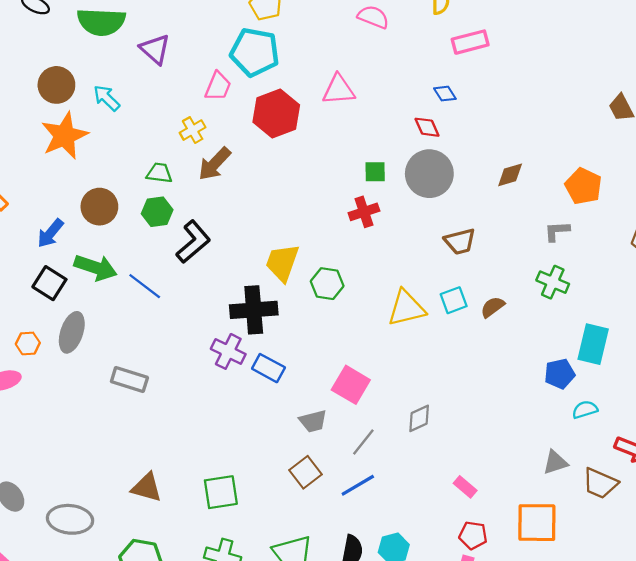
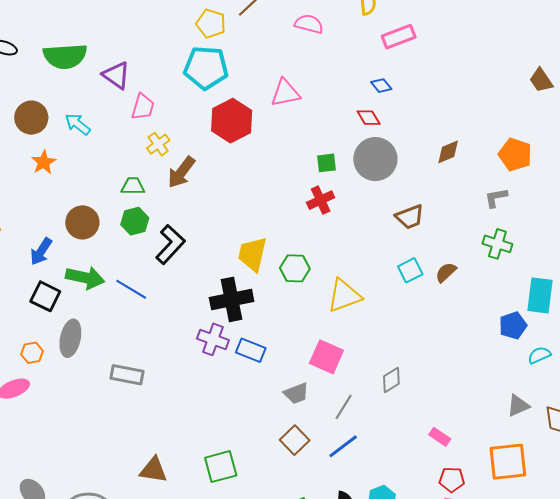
pink trapezoid: (218, 86) -> (143, 107), moved
orange star: (64, 136) -> (44, 162), size x0.6
yellow triangle: (406, 308) -> (344, 296), moved

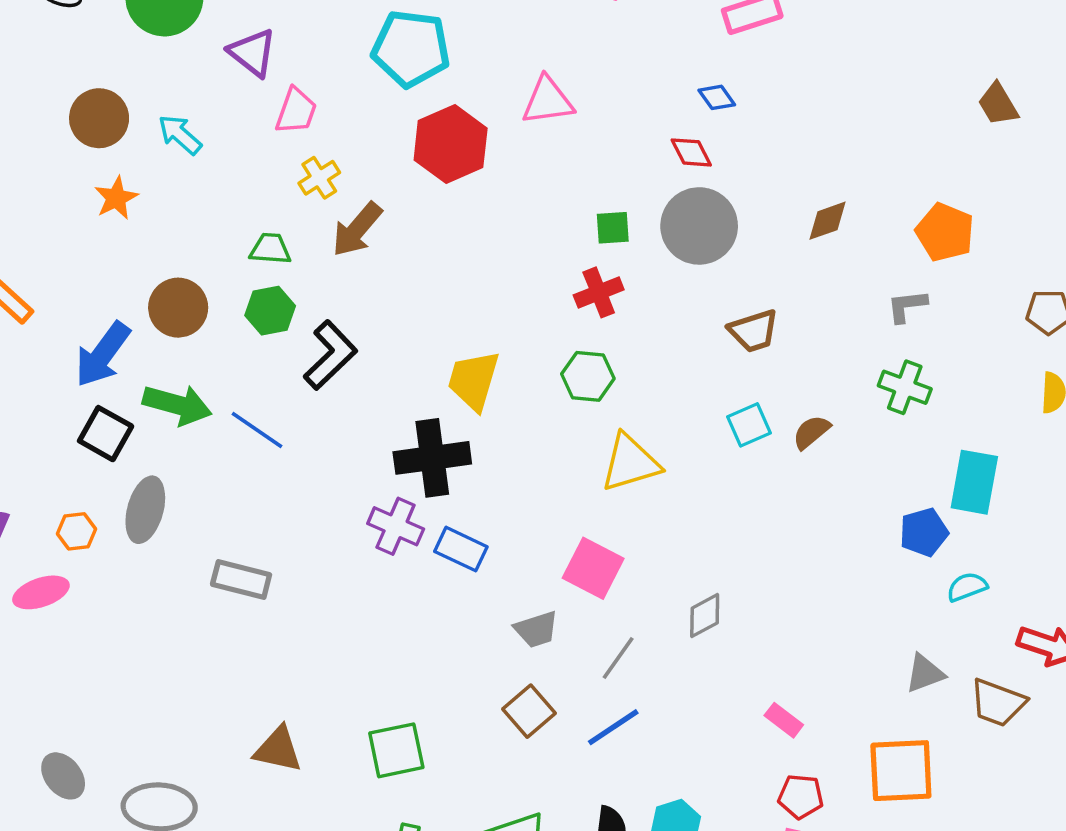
blue arrow: (41, 251) -> (103, 354), size x1.4
green hexagon: (295, 268) -> (588, 376), moved

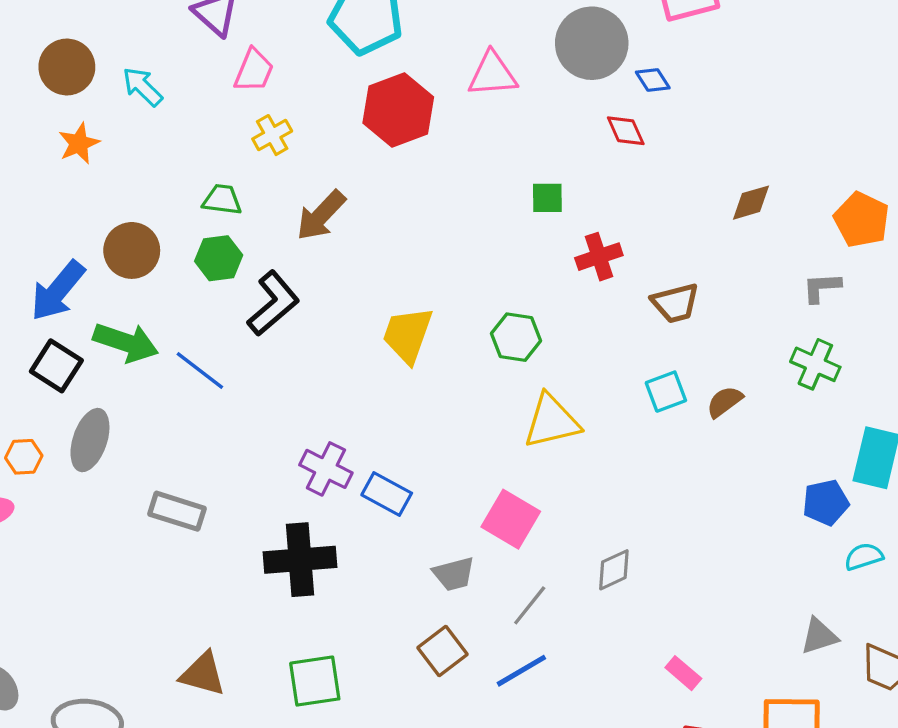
gray circle: (699, 226) -> (592, 43), moved
brown arrow: (357, 229) -> (321, 215), moved
red cross: (599, 292) -> (599, 257), moved
black cross: (432, 458) -> (300, 560), moved

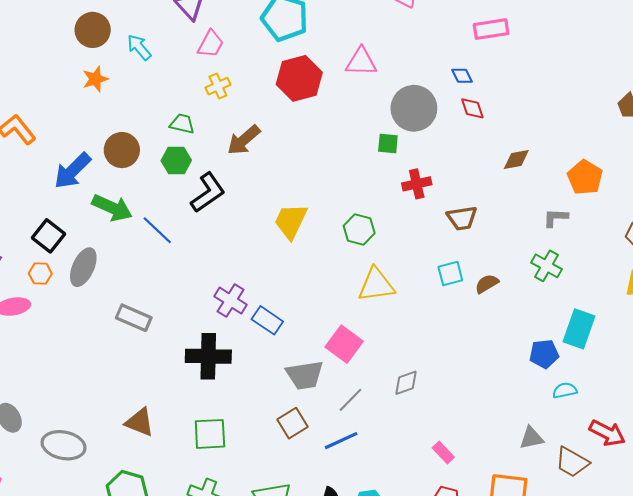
gray circle: (592, 43) -> (414, 108), moved
red diamond: (626, 131) -> (472, 108), moved
black square: (56, 366) -> (48, 236), moved
gray trapezoid: (454, 574) -> (305, 375), size x1.4

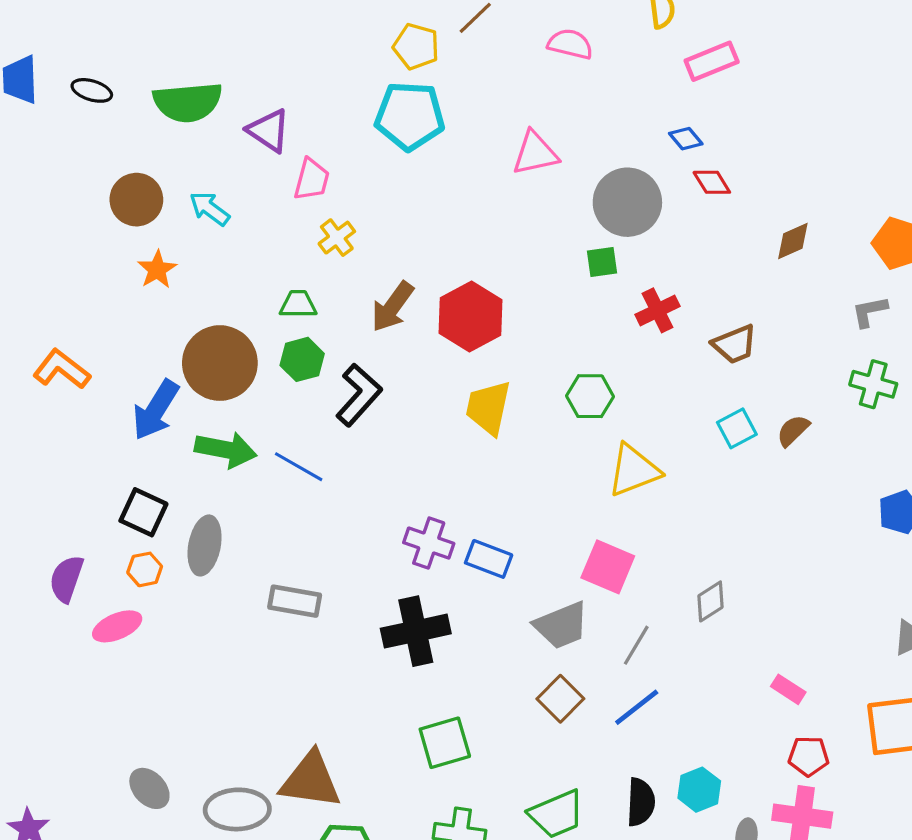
red hexagon: (299, 78) -> (471, 317), moved
brown circle: (122, 150) -> (220, 363), size x1.4
brown triangle: (140, 422) -> (311, 780), moved, size x1.4

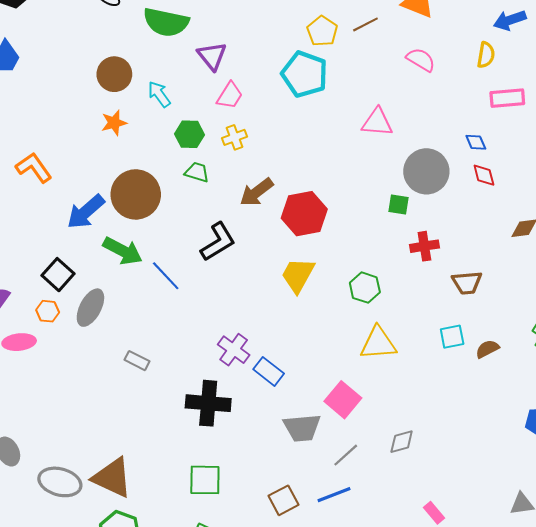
green hexagon: (302, 359) -> (190, 134), moved
gray rectangle: (295, 601) -> (137, 361), size x0.7
brown square: (560, 699) -> (284, 500), moved

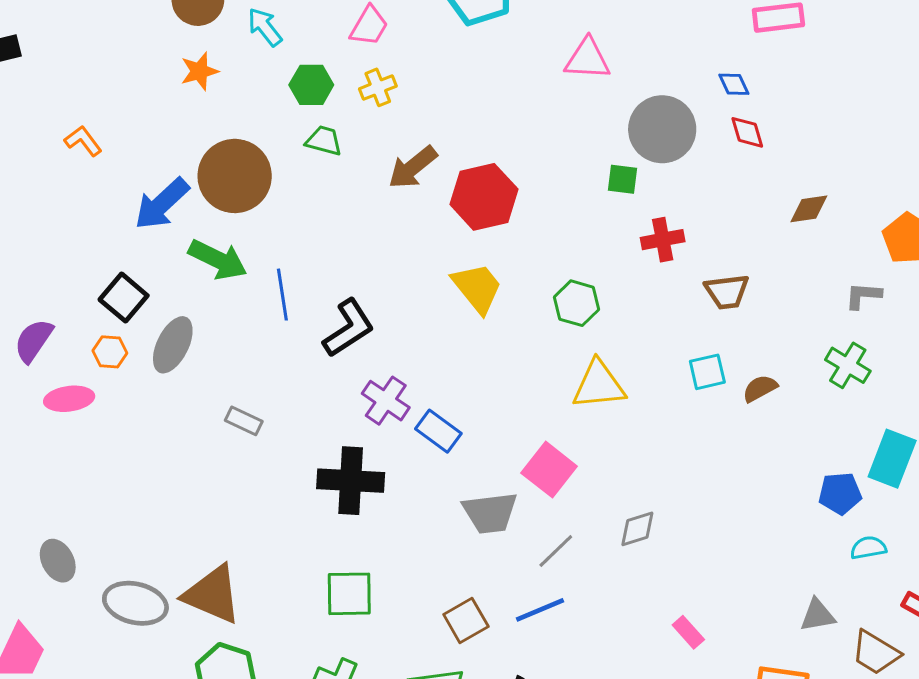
orange L-shape: (34, 168) -> (83, 141), size x0.7
black L-shape: (218, 242) -> (349, 328), moved
yellow trapezoid: (298, 275) -> (477, 288), turned 114
blue line: (166, 276) -> (282, 295), turned 36

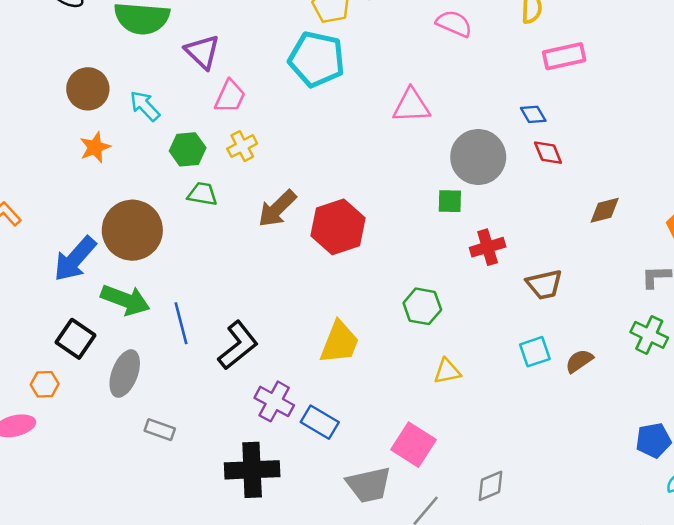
yellow trapezoid: (477, 288) -> (339, 342), moved, turned 66
black square: (124, 298) -> (76, 339), moved
gray ellipse: (173, 345) -> (125, 374), moved
yellow triangle: (599, 385) -> (447, 371), size x0.6

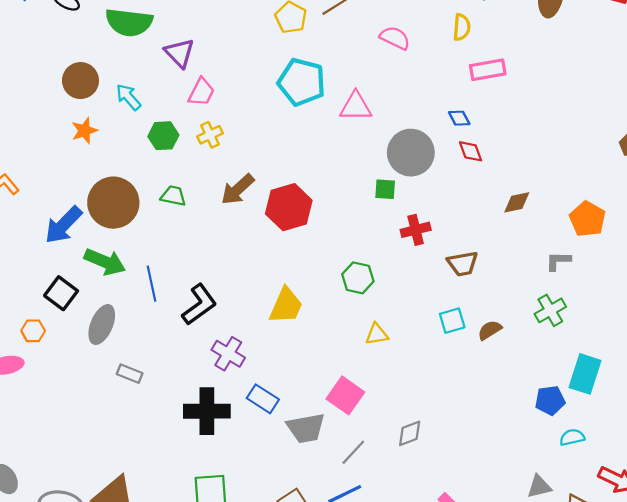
cyan pentagon: (317, 59) -> (302, 82), moved
green trapezoid: (202, 194) -> (173, 196), moved
green cross: (649, 335) -> (550, 310), turned 32
blue rectangle: (320, 422) -> (263, 399), moved

